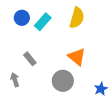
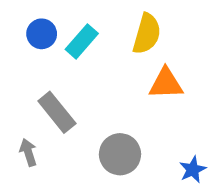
orange triangle: (77, 57) -> (166, 84), moved, turned -42
gray rectangle: (30, 59) -> (57, 112), size x1.5

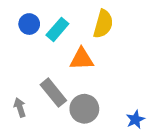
orange triangle: (166, 84) -> (82, 59), moved
gray rectangle: (57, 112) -> (53, 93), moved

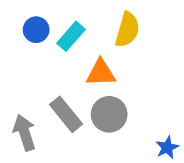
gray arrow: (20, 107) -> (24, 133), size x1.5
gray circle: (84, 109) -> (109, 114), moved

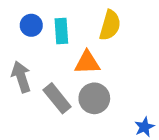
cyan rectangle: (71, 36) -> (61, 31), turned -45
gray arrow: (24, 133) -> (21, 77), moved

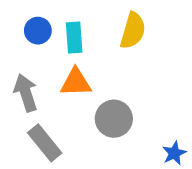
orange triangle: (87, 63) -> (76, 82), moved
gray rectangle: (57, 98) -> (45, 143), moved

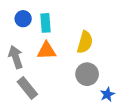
yellow semicircle: (133, 31) -> (85, 42), moved
gray circle: (114, 119) -> (87, 74), moved

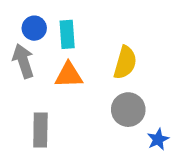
gray arrow: (16, 57) -> (23, 61), moved
gray rectangle: (27, 88) -> (40, 130), turned 40

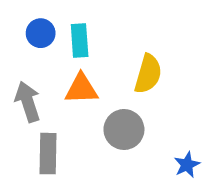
gray arrow: (23, 61) -> (28, 102), moved
gray circle: (128, 110) -> (124, 130), moved

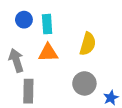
gray circle: (124, 130) -> (84, 83), moved

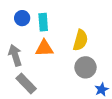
gray circle: (84, 83) -> (85, 67), moved
gray rectangle: (28, 91) -> (26, 83), turned -45

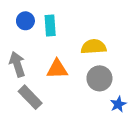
yellow semicircle: (80, 40) -> (94, 47), turned -110
orange triangle: (44, 48) -> (57, 69), moved

